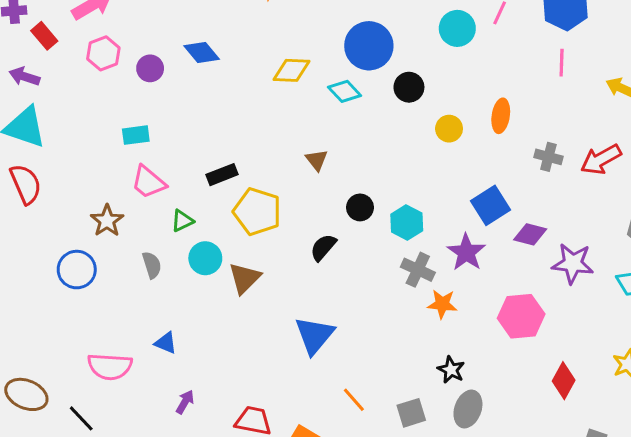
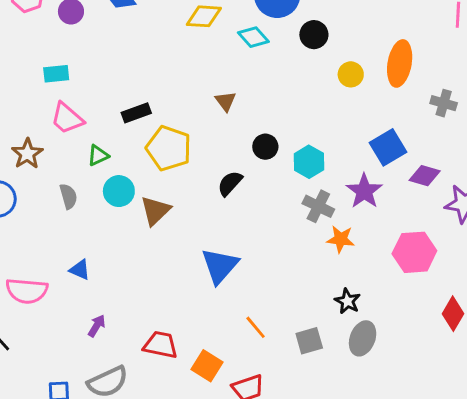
orange ellipse: (501, 116) -> (400, 63), size x1.4

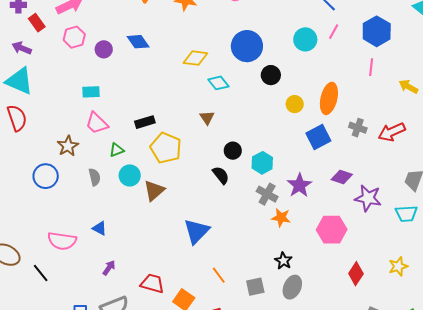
cyan diamond: (253, 37) -> (218, 83), moved
blue square: (388, 147) -> (318, 137), moved
black semicircle: (230, 183) -> (221, 175), moved, turned 96

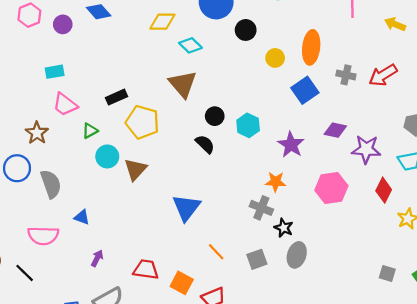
brown triangle: (207, 118) -> (183, 84), size x1.8
gray semicircle: (95, 177) -> (51, 184), moved, size x1.5
gray cross: (267, 194) -> (261, 208), moved
red diamond: (356, 274) -> (384, 190), moved

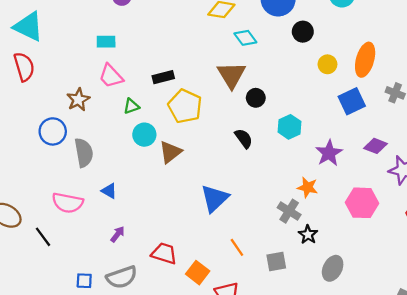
black circle: (215, 116) -> (256, 98), moved
gray ellipse: (297, 255) -> (333, 268), moved

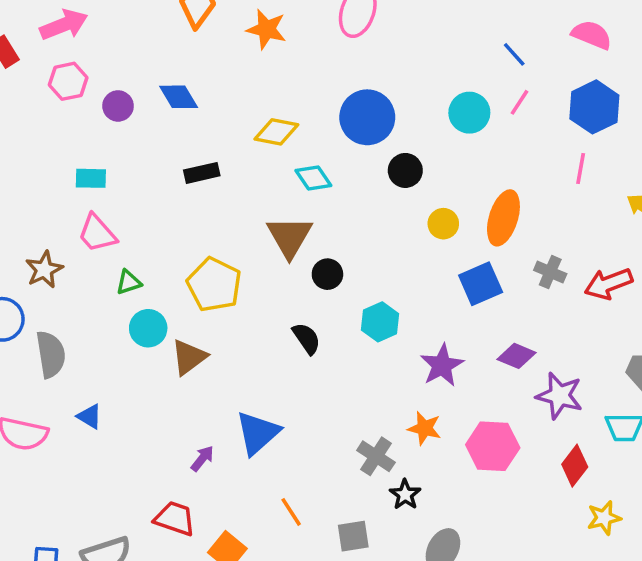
black rectangle: (163, 77) -> (202, 173), moved
orange star: (307, 187) -> (425, 428), moved
purple arrow: (118, 234) -> (202, 458), moved

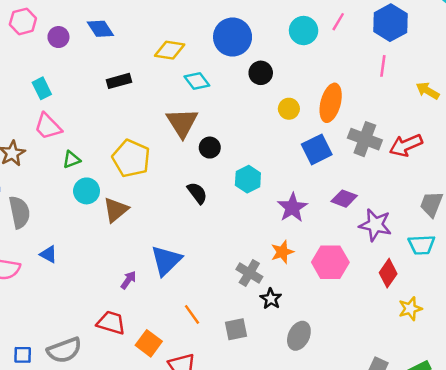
cyan rectangle: (91, 178) -> (42, 88), turned 65
gray cross: (550, 272) -> (365, 139), size x1.5
orange star: (425, 428) -> (282, 252), turned -30

